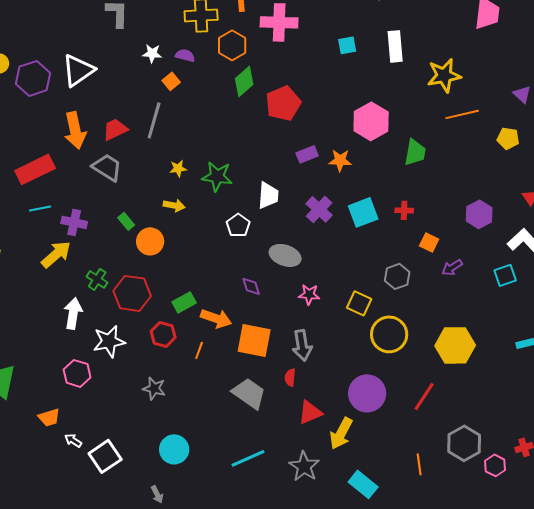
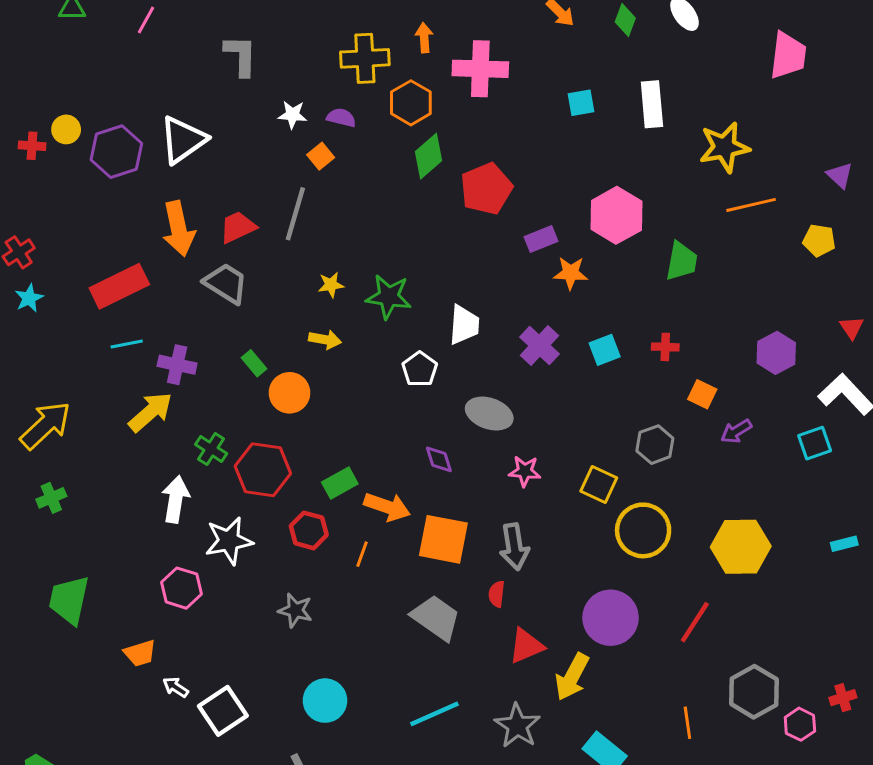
purple rectangle: (307, 154) -> (541, 239), moved
cyan square: (363, 212) -> (605, 350), size x0.7

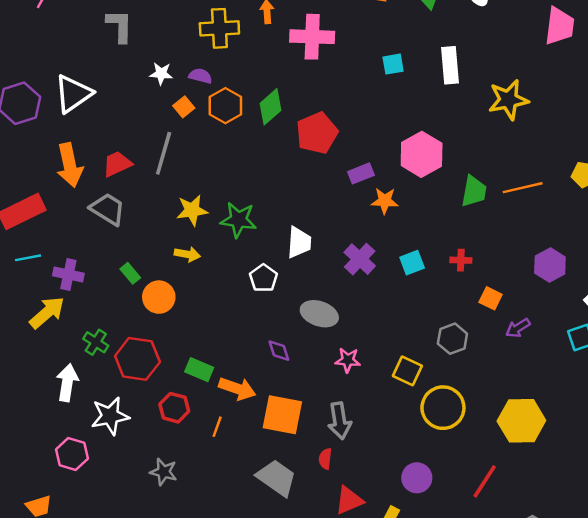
orange hexagon: (411, 103) -> (225, 106), moved
orange line: (751, 205) -> (523, 188), moved
yellow star: (331, 285) -> (192, 210), size x1.5
green rectangle: (340, 483) -> (199, 370), turned 52
purple circle: (611, 618) -> (417, 478), size x0.7

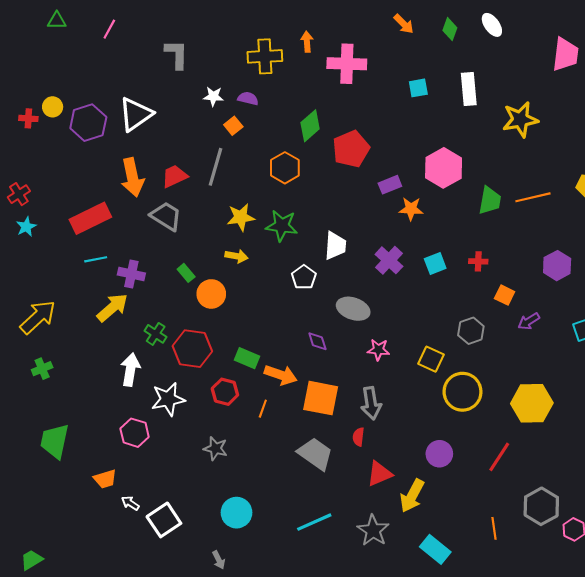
orange hexagon: (225, 106) -> (285, 168), moved

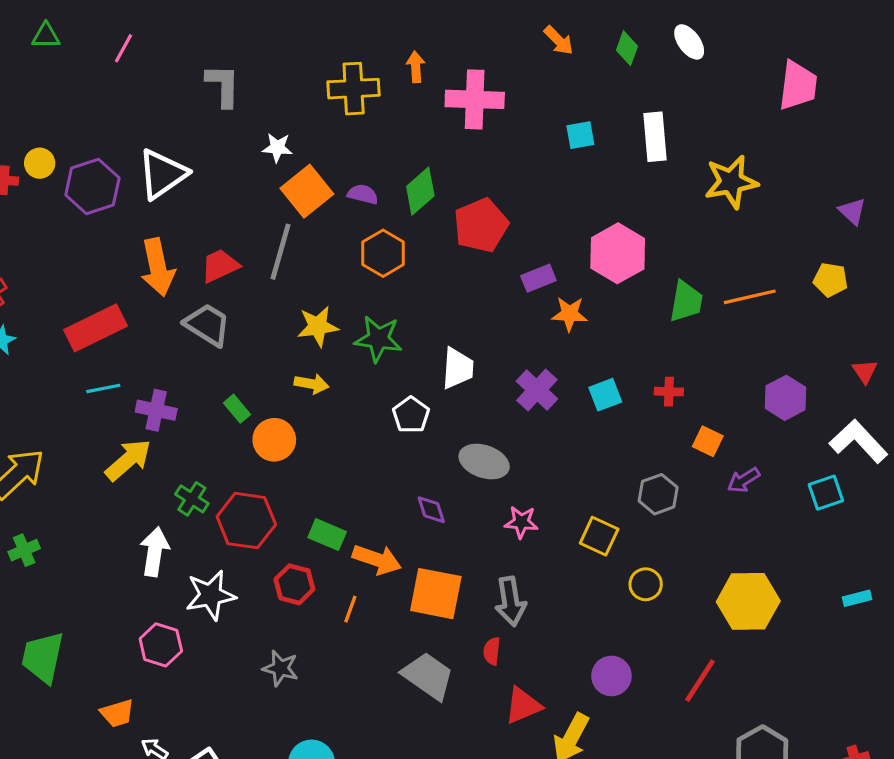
purple semicircle: (248, 98) -> (363, 194), moved
orange square: (233, 126) -> (307, 191), size x1.8
yellow circle: (462, 392) -> (646, 584), size x0.6

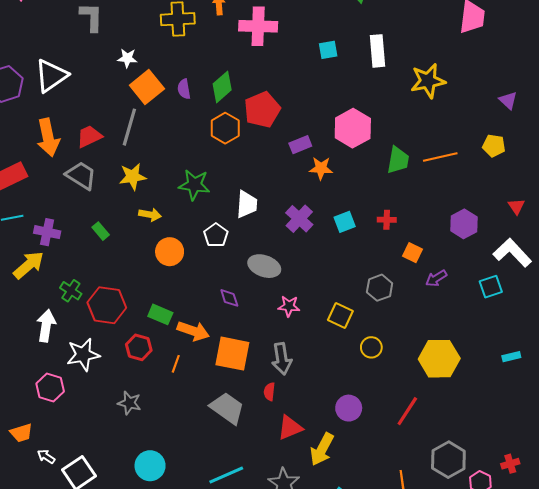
purple semicircle: (363, 194) -> (184, 89), turned -114
orange hexagon: (383, 253) -> (225, 128), moved
yellow star: (318, 326) -> (133, 177), moved
orange circle: (274, 440) -> (170, 252), moved

